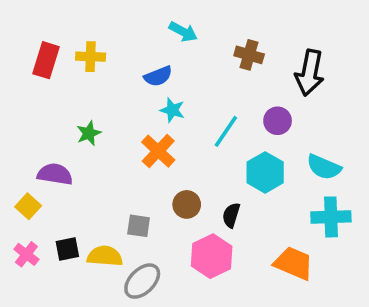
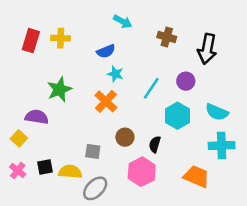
green star: (89, 133) -> (59, 89), size x1.5

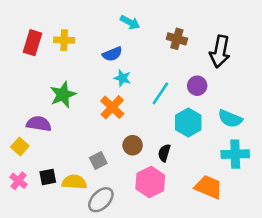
gray square: (93, 151) -> (98, 160), turned -35

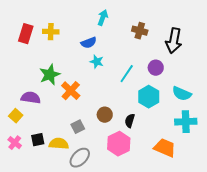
cyan arrow: (130, 22) -> (103, 18), turned -98
orange cross: (112, 107) -> (71, 91), moved

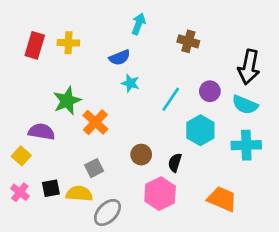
black arrow: (174, 41) -> (249, 67), moved
cyan semicircle: (182, 94) -> (245, 105), moved
cyan cross: (186, 122) -> (246, 145), moved
gray square: (78, 127) -> (94, 168), moved

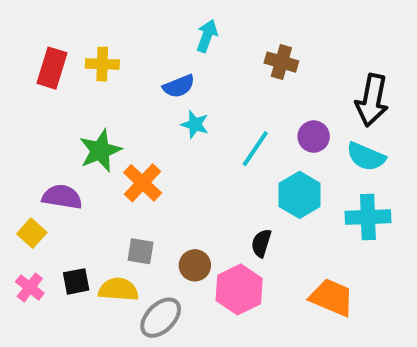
brown circle: (141, 155) -> (195, 265), moved
gray square: (94, 168) -> (141, 251), turned 36

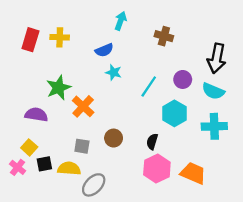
yellow square: (32, 233) -> (29, 147), moved
brown circle: (195, 265) -> (114, 138), moved
pink hexagon: (239, 289) -> (157, 168), moved

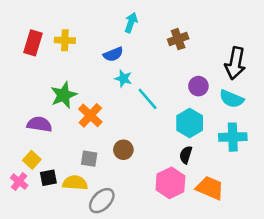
brown cross: (164, 36) -> (178, 39), turned -36
cyan line: (149, 86) -> (148, 99), moved, turned -75
black semicircle: (152, 142) -> (186, 155), moved

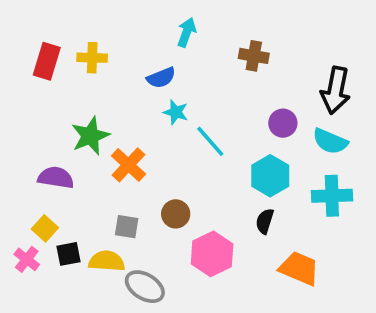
brown cross: (178, 39) -> (254, 56), turned 30
pink hexagon: (170, 183) -> (212, 254), moved
gray ellipse: (102, 201) -> (145, 287), turned 76

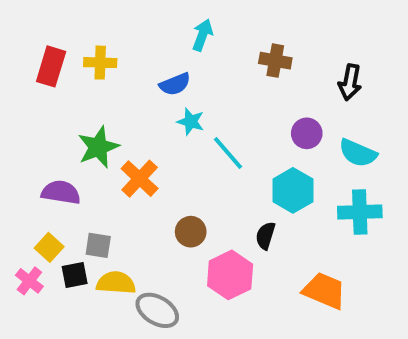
black arrow: (336, 90) -> (350, 82), moved, size x0.7
black semicircle: (265, 221) -> (265, 236), moved
gray square: (127, 227) -> (98, 245), moved

